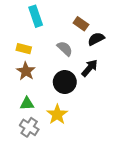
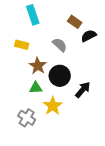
black arrow: (90, 68) -> (83, 90), moved
brown star: (26, 71) -> (38, 66), moved
green triangle: (27, 104) -> (36, 88), moved

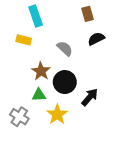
brown rectangle: (75, 22) -> (88, 14), moved, turned 40
yellow rectangle: (22, 45) -> (24, 40), moved
gray cross: (27, 118) -> (19, 117), moved

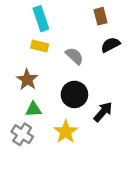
yellow rectangle: (24, 40) -> (40, 46), moved
brown star: (41, 71) -> (27, 80), moved
green triangle: (39, 95) -> (33, 109), moved

